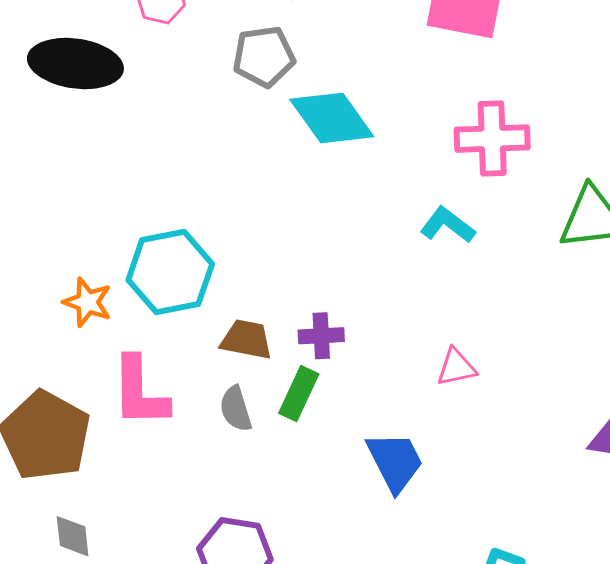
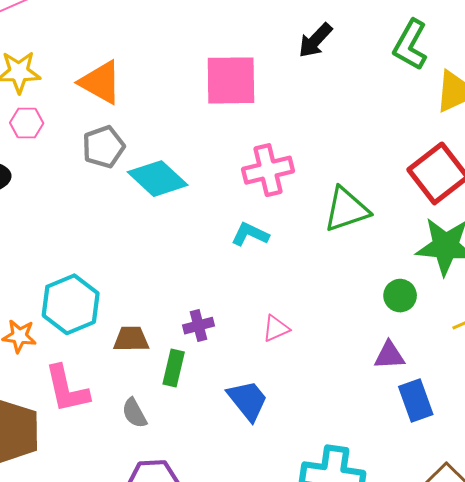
purple cross: (321, 336) -> (199, 326), moved
gray semicircle: (236, 409) -> (134, 413), moved

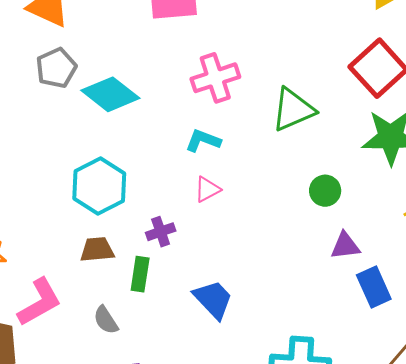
green circle: (400, 296) -> (325, 191), moved
cyan hexagon: (71, 304) -> (99, 186), moved
pink triangle: (276, 328) -> (207, 189), moved
pink L-shape: (67, 389) -> (39, 302), turned -102

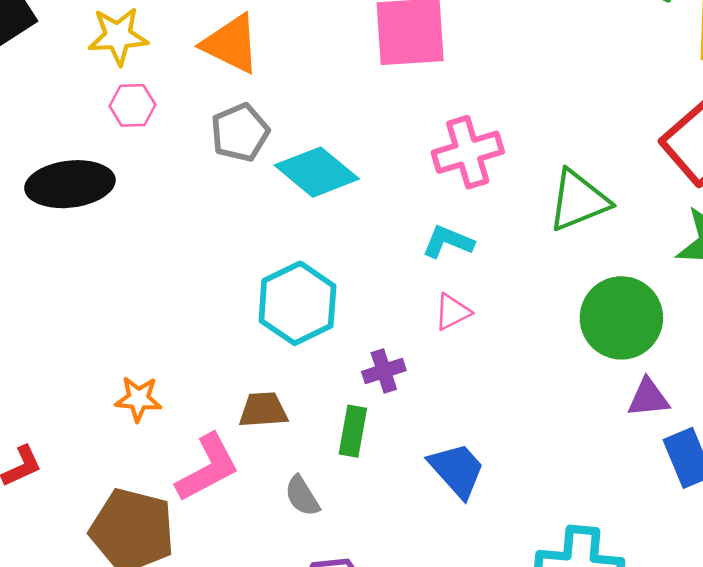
green circle: (325, 191) -> (621, 318), size x1.8
brown trapezoid: (97, 250) -> (263, 410), moved

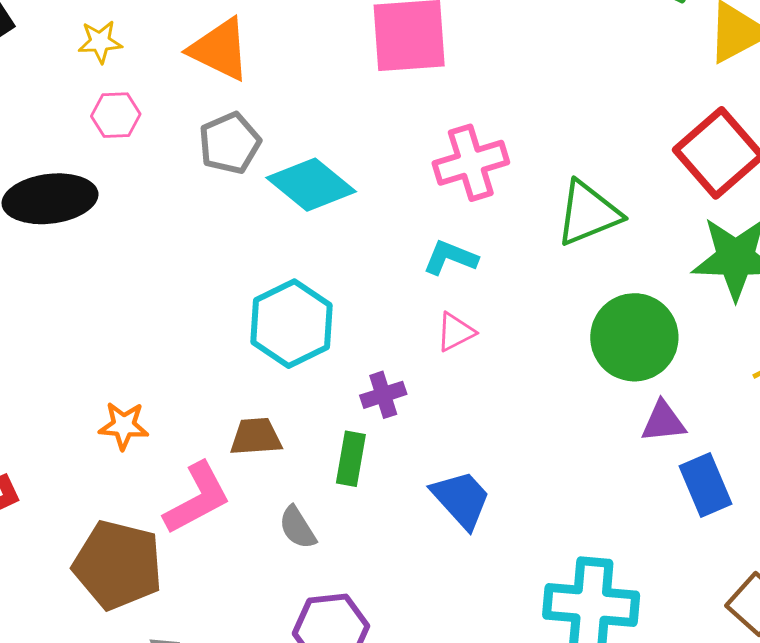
yellow star: (118, 36) -> (100, 42), size x0.7

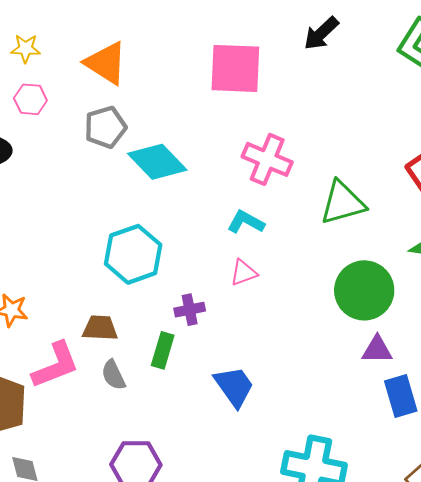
pink cross: (471, 163) -> (267, 159), turned 33
gray semicircle: (297, 528) -> (113, 375), moved

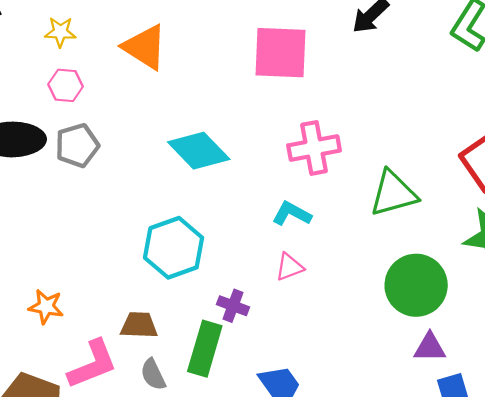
gray pentagon: (105, 127) -> (77, 145), moved
pink cross: (267, 159) -> (314, 148), turned -33
purple cross: (190, 310) -> (233, 306), turned 32
green rectangle: (163, 350) -> (205, 349), size x1.4

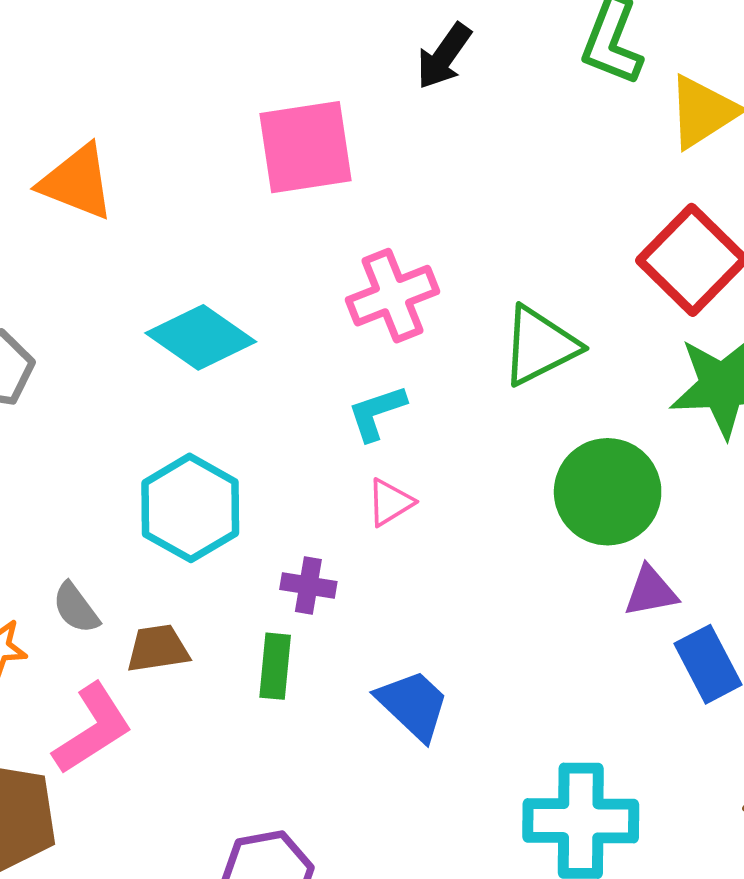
cyan L-shape: (292, 214) -> (377, 413), turned -36
green rectangle: (205, 349) -> (275, 666), size x0.7
gray semicircle: (153, 374) -> (76, 608), moved

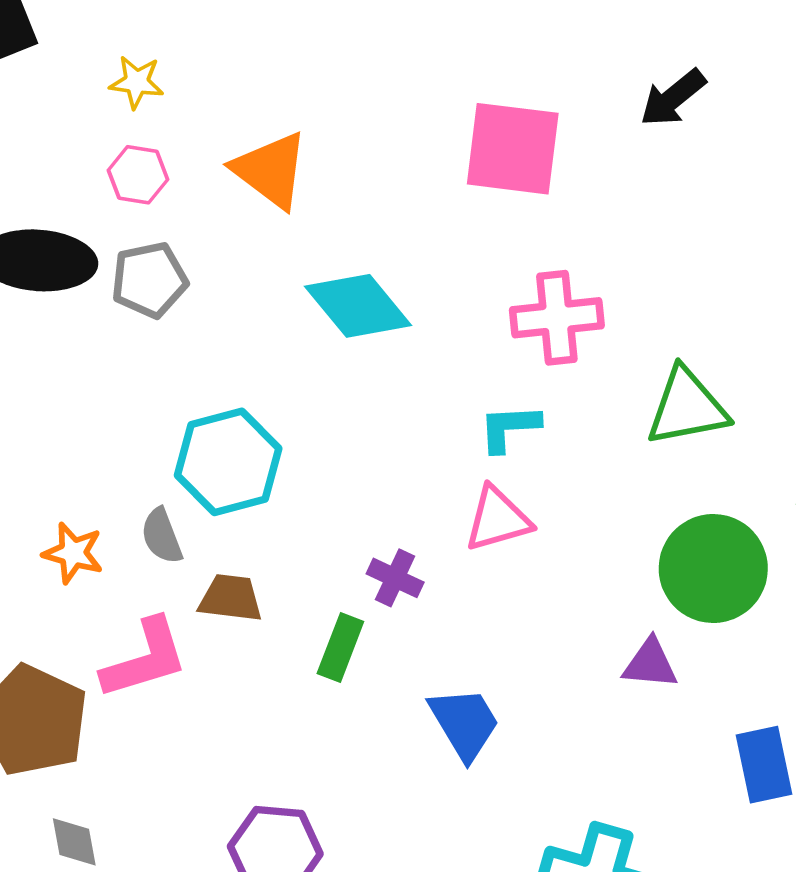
orange triangle: (77, 182) -> (271, 170), moved
pink triangle: (390, 502) -> (498, 519), size x1.4
cyan hexagon: (190, 508) -> (228, 462), moved
purple triangle: (651, 591) -> (650, 664), moved

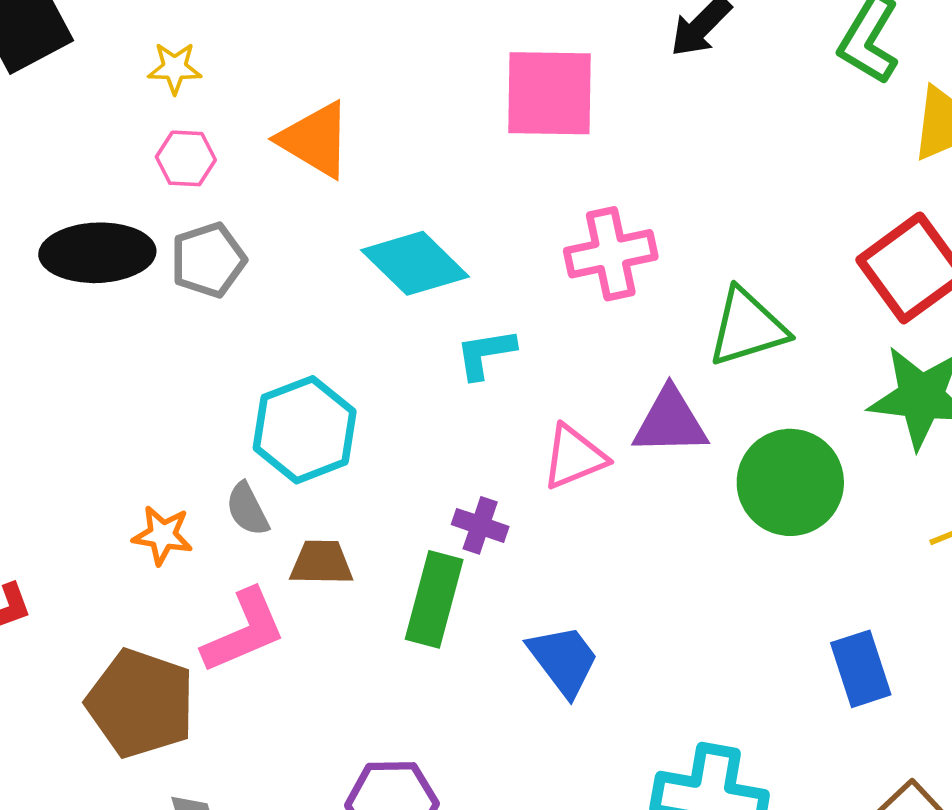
cyan L-shape: (509, 428) -> (485, 354), moved
green rectangle: (340, 648) -> (434, 599), size x1.4
purple triangle: (650, 664) -> (670, 422), moved, size x1.4

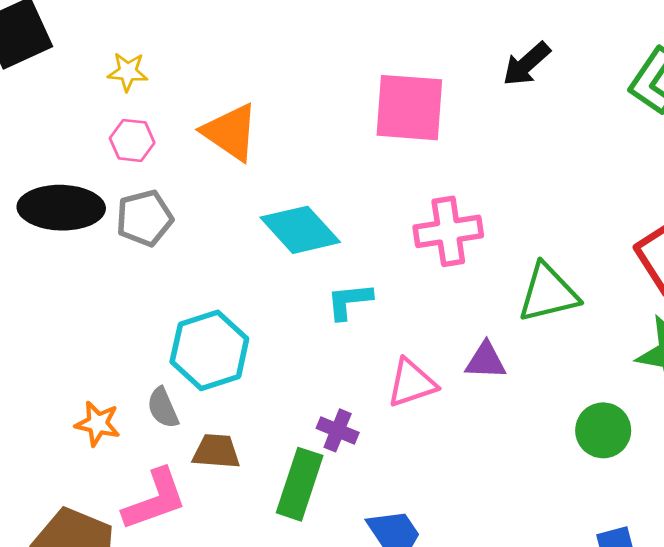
purple triangle: (670, 422) -> (486, 361), size x0.7
green circle: (790, 482) -> (603, 430), moved, size x0.7

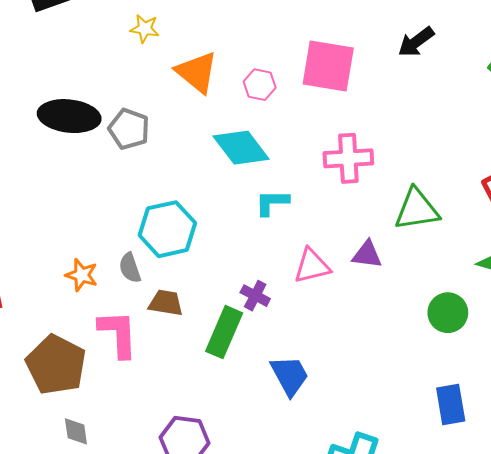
yellow star: (128, 72) -> (145, 29), moved
pink hexagon: (132, 140) -> (260, 85), moved
gray pentagon: (144, 218) -> (129, 129), turned 30
pink L-shape: (155, 500) -> (118, 334), turned -78

